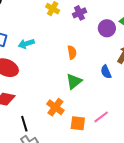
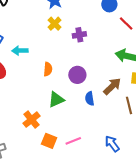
purple circle: (107, 28) -> (77, 75), moved
orange semicircle: (72, 52) -> (48, 69), moved

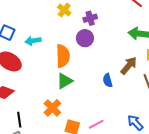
orange semicircle: (48, 69) -> (63, 56), size x1.6
purple circle: (77, 75) -> (85, 38), moved
green triangle: (56, 99) -> (65, 81), moved

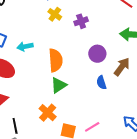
purple circle: (85, 38) -> (97, 54), moved

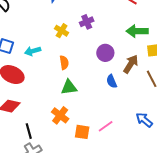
yellow cross: (55, 14) -> (62, 31), moved
orange semicircle: (56, 60) -> (64, 63), size x0.6
green triangle: (59, 85) -> (69, 87), turned 30

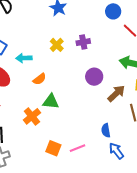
orange semicircle: (64, 63) -> (39, 79), moved, turned 48
blue semicircle: (112, 81) -> (106, 130), moved
orange cross: (60, 115) -> (32, 116), moved

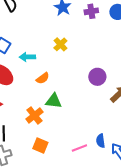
purple cross: (83, 42) -> (91, 11), moved
blue semicircle: (106, 130) -> (101, 141), moved
orange square: (53, 148) -> (40, 146), moved

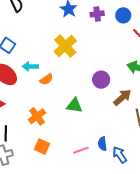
yellow cross: (60, 44) -> (65, 46), size x1.6
cyan arrow: (27, 57) -> (30, 66), moved
green triangle: (54, 101) -> (74, 105), moved

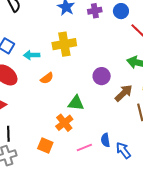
yellow cross: (65, 46) -> (64, 44), turned 35
cyan arrow: (30, 66) -> (32, 55), moved
orange cross: (37, 116) -> (64, 123), moved

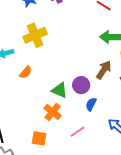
purple circle: (102, 76) -> (81, 85), moved
green triangle: (76, 103) -> (60, 90), turned 30
blue semicircle: (105, 140) -> (91, 104), moved, turned 48

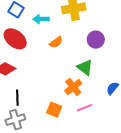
purple circle: (81, 85) -> (96, 40), moved
pink line: (78, 132) -> (85, 108), moved

